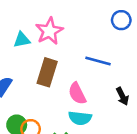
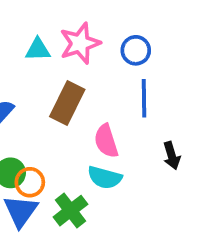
blue circle: (121, 20) -> (136, 50), moved
blue line: (98, 61) -> (144, 98), turned 65

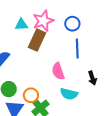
brown rectangle: (67, 103) -> (37, 40), moved
cyan semicircle: (105, 177) -> (69, 94), moved
orange circle: (30, 182) -> (31, 95), moved

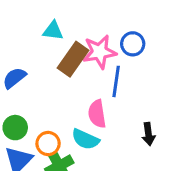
pink star: (43, 21) -> (100, 52), moved
blue line: (77, 49) -> (116, 81), moved
cyan semicircle: (69, 94) -> (85, 139), moved

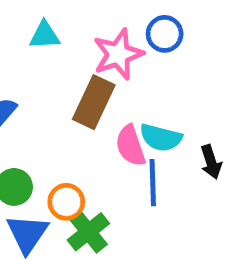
brown rectangle: (73, 59) -> (94, 102), moved
blue line: (116, 81) -> (153, 183), moved
cyan semicircle: (85, 139) -> (161, 138), moved

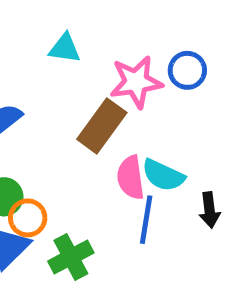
orange circle: (66, 202) -> (28, 218), moved

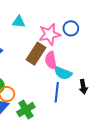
pink semicircle: (131, 178) -> (51, 60), moved

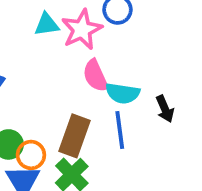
cyan triangle: (19, 22) -> (47, 25), moved
brown rectangle: (36, 54) -> (74, 136), moved

